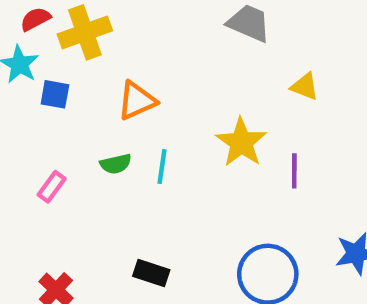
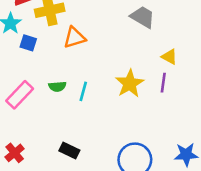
orange triangle: (137, 101) -> (75, 38), moved
purple line: (294, 171) -> (163, 83), moved
pink rectangle: (52, 187) -> (20, 95), size x1.6

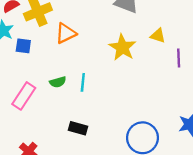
purple line: (163, 83) -> (179, 58), moved
yellow star: (130, 84) -> (122, 47), moved
black rectangle: (69, 150) -> (78, 128), moved

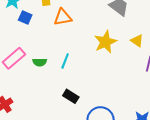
green semicircle: (58, 82) -> (40, 62), moved
black rectangle: (78, 128) -> (71, 96), moved

